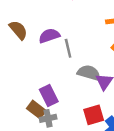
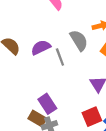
gray semicircle: (89, 73) -> (79, 40), moved, turned 50

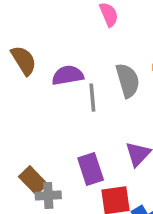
purple rectangle: (47, 104) -> (91, 169), moved

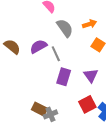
gray semicircle: (128, 81) -> (65, 28), moved
purple rectangle: (91, 169) -> (64, 77), moved, turned 54

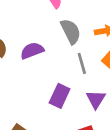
gray line: (56, 54) -> (82, 63), moved

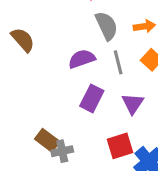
purple semicircle: (32, 51) -> (82, 59), moved

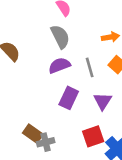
gray semicircle: (106, 26) -> (60, 37), moved

